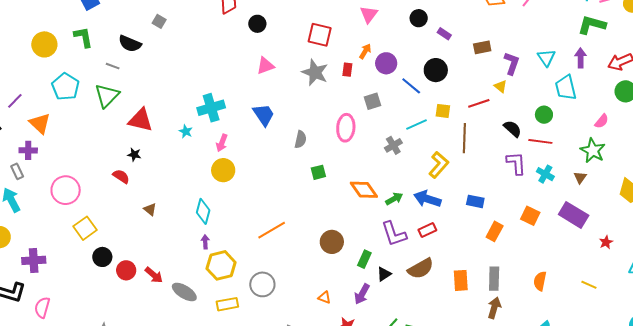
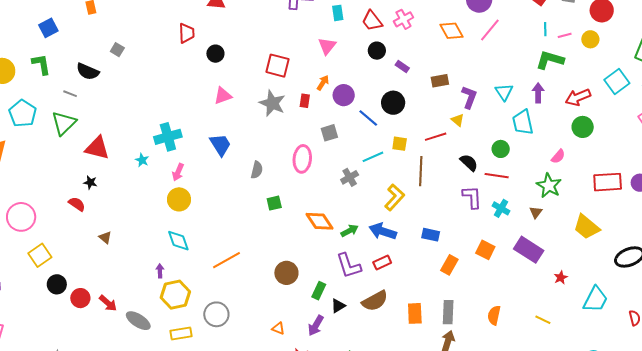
cyan diamond: (203, 211) -> (178, 241), moved, turned -35

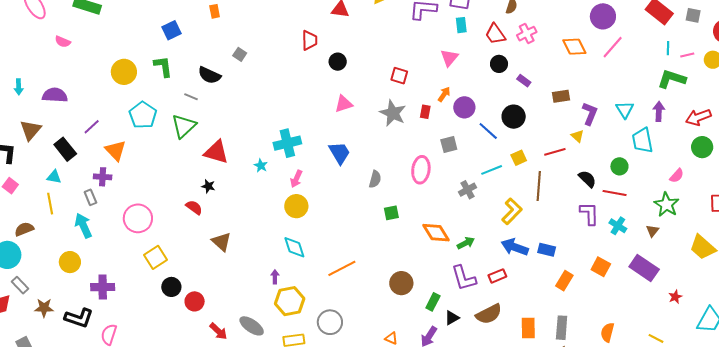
red square: (278, 66) -> (399, 76), size x0.7
yellow square: (400, 144) -> (519, 158), turned -35
blue arrow: (383, 231) -> (515, 247), moved
brown triangle: (105, 237) -> (221, 242), size x1.5
red arrow: (108, 303) -> (218, 331), moved

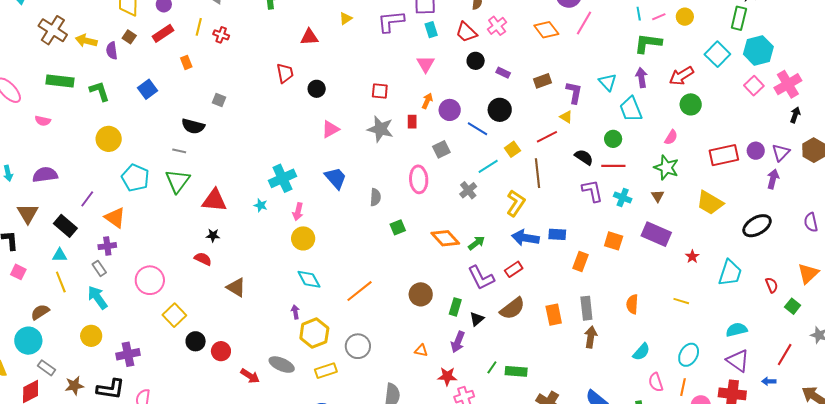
green L-shape: (163, 66) -> (100, 91), moved

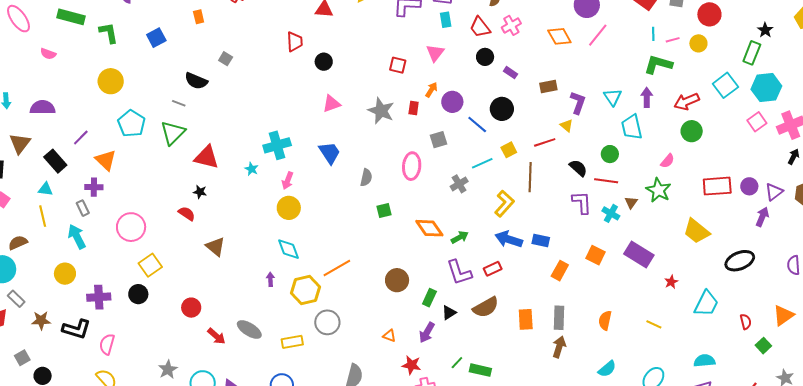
red square: (380, 91) -> (398, 65), moved
brown triangle: (658, 196) -> (631, 202), moved
yellow hexagon: (314, 333) -> (306, 290), moved
black circle: (196, 341) -> (138, 294), moved

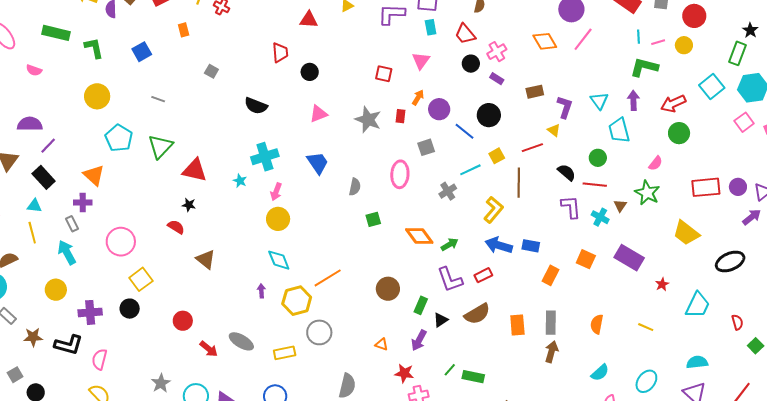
pink cross: (511, 25) -> (497, 52), moved
black semicircle: (196, 81) -> (256, 106), moved
gray line: (179, 103) -> (158, 99), moved
purple line: (81, 137) -> (48, 146), moved
purple arrow: (762, 217) -> (752, 217), turned 30

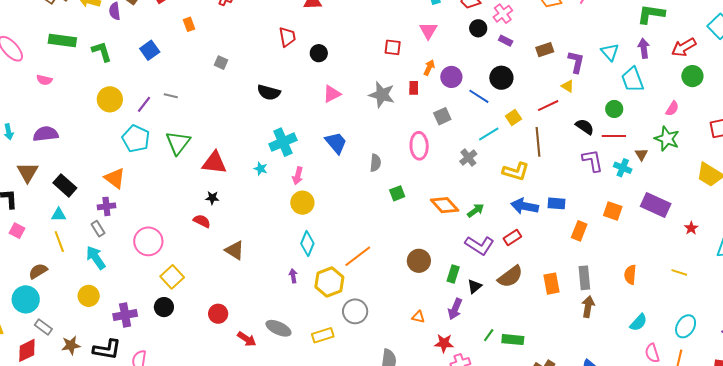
purple line: (48, 146) -> (144, 104), moved
yellow L-shape: (493, 210) -> (516, 171), turned 72
cyan diamond: (279, 260) -> (307, 244), turned 50
purple L-shape: (450, 280) -> (480, 245), turned -32

